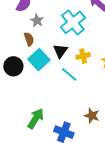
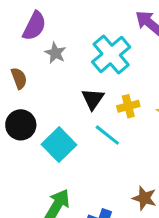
brown semicircle: (29, 39) -> (19, 78), moved
cyan square: (39, 60) -> (59, 145), moved

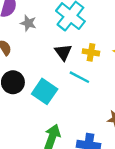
yellow cross: (128, 106) -> (91, 52), turned 35

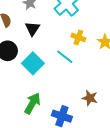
black triangle: (63, 52) -> (32, 29), moved

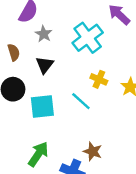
cyan square: (33, 63) -> (42, 106), turned 35
brown star: (90, 98) -> (93, 151), moved

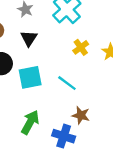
yellow cross: (99, 79) -> (81, 47), turned 35
cyan line: (81, 101) -> (67, 83), moved

